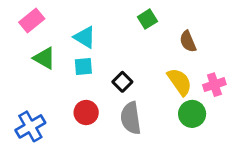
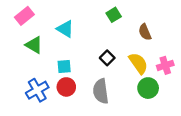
cyan square: (83, 66) -> (64, 67), moved
black square: (122, 82) -> (107, 58), moved
blue cross: (30, 126) -> (37, 90), moved

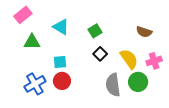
green square: (114, 15) -> (95, 31), moved
brown semicircle: (145, 32) -> (144, 32), moved, turned -49
green triangle: (34, 45) -> (32, 42), turned -30
gray semicircle: (101, 91) -> (113, 85), moved

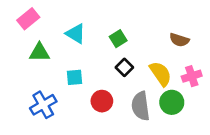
red circle: (62, 81) -> (102, 101), moved

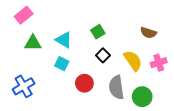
cyan triangle: (76, 34) -> (64, 40), moved
cyan square: (74, 77) -> (62, 64), turned 32
green circle: (172, 102) -> (142, 97), moved
blue cross: (43, 105) -> (24, 86), moved

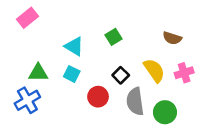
green triangle: (33, 43) -> (38, 73), moved
black square: (103, 55) -> (121, 75), moved

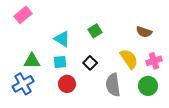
cyan square: (72, 74) -> (60, 62), turned -32
black square: (121, 75) -> (90, 63), moved
red circle: (98, 97) -> (67, 84), moved
green circle: (165, 112) -> (148, 86), moved

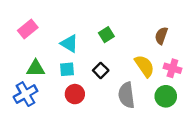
pink rectangle: (23, 15) -> (28, 29), moved
brown semicircle: (144, 32) -> (161, 36), turned 91
pink cross: (154, 61) -> (172, 68), turned 35

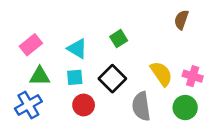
pink rectangle: (28, 29) -> (31, 45), moved
brown semicircle: (161, 36) -> (181, 20), moved
black square: (101, 70) -> (112, 79), size x1.5

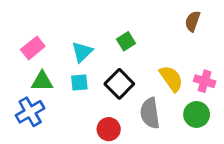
cyan triangle: (77, 49) -> (82, 52), turned 45
red circle: (84, 105) -> (109, 129), moved

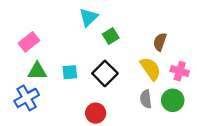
brown semicircle: (193, 21) -> (160, 42), moved
cyan triangle: (82, 52) -> (89, 17), moved
gray semicircle: (150, 113) -> (146, 99), moved, size x0.7

